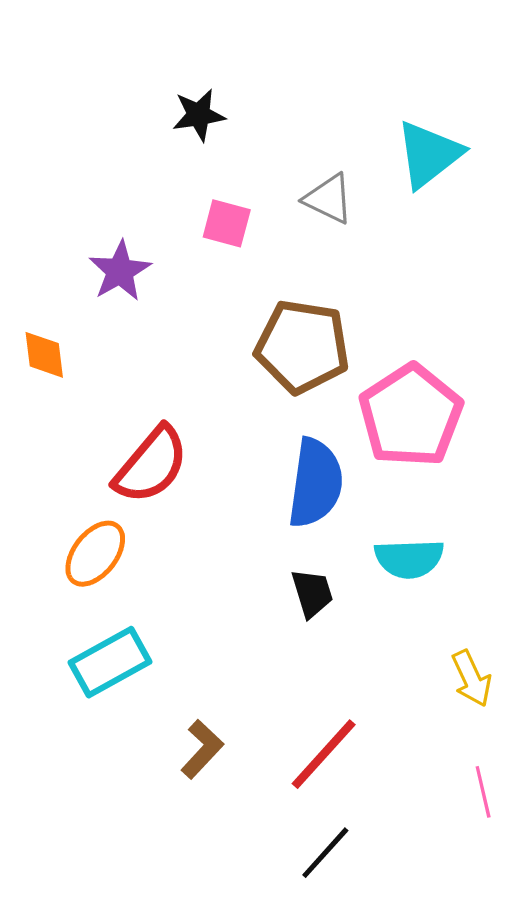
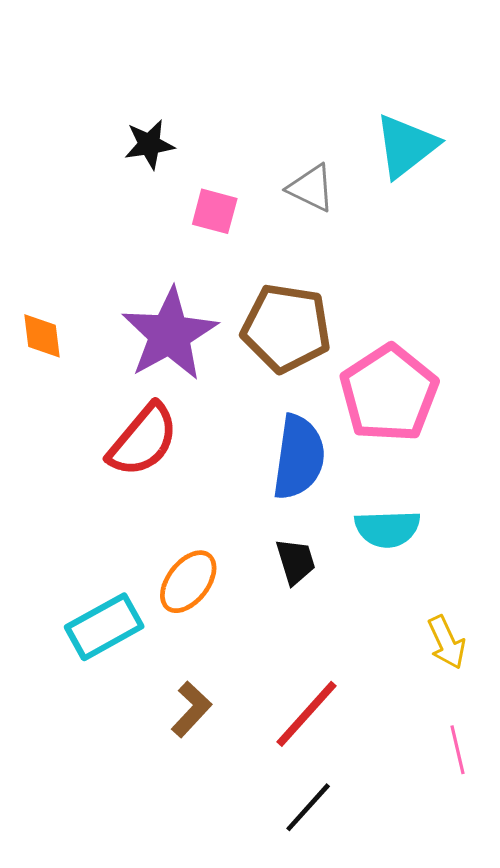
black star: (199, 115) -> (149, 144), moved
purple star: (120, 271) -> (170, 334), moved, size x1.6
orange ellipse: (95, 554) -> (188, 582), moved

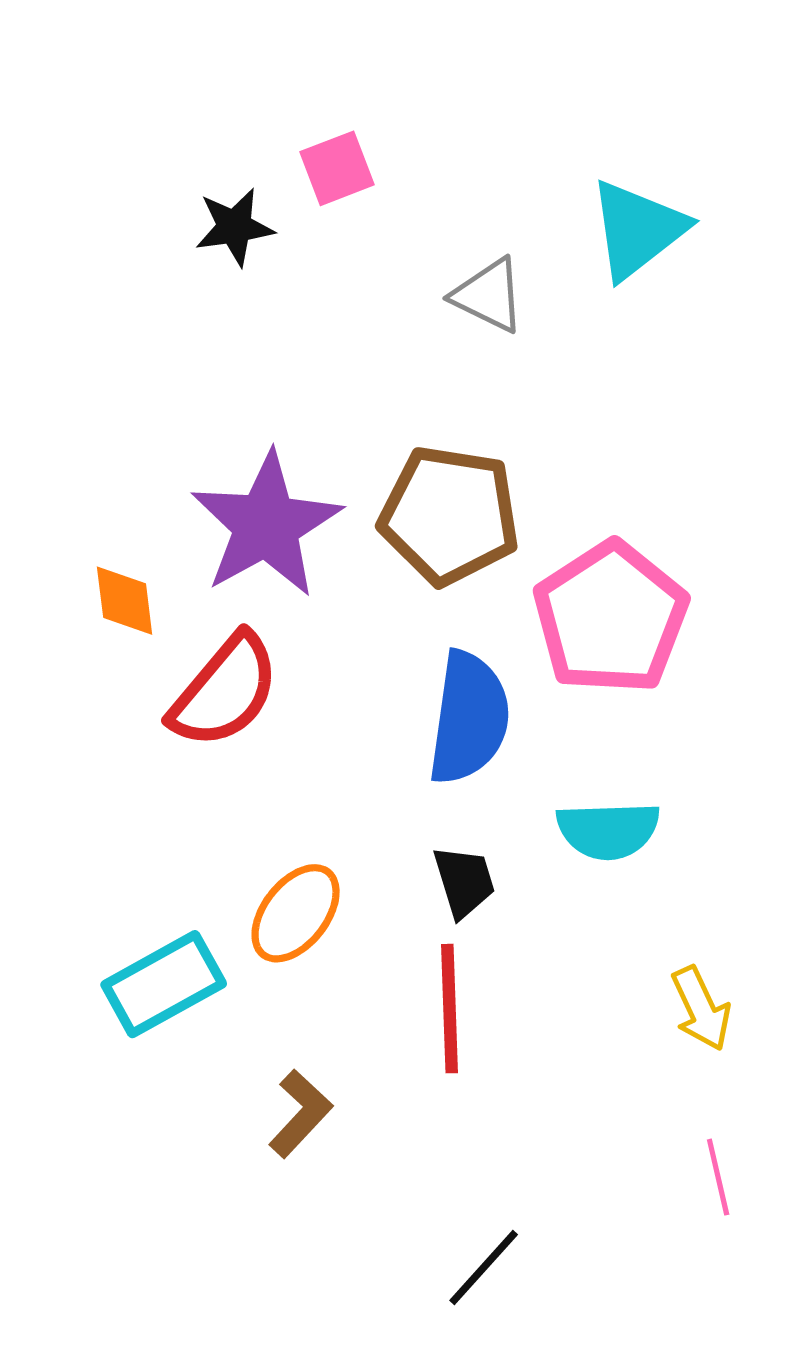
pink square: (215, 211) -> (337, 168), moved, turned -36
orange diamond: (42, 336) -> (125, 601), moved
red line: (306, 714) -> (449, 1009), moved, turned -44

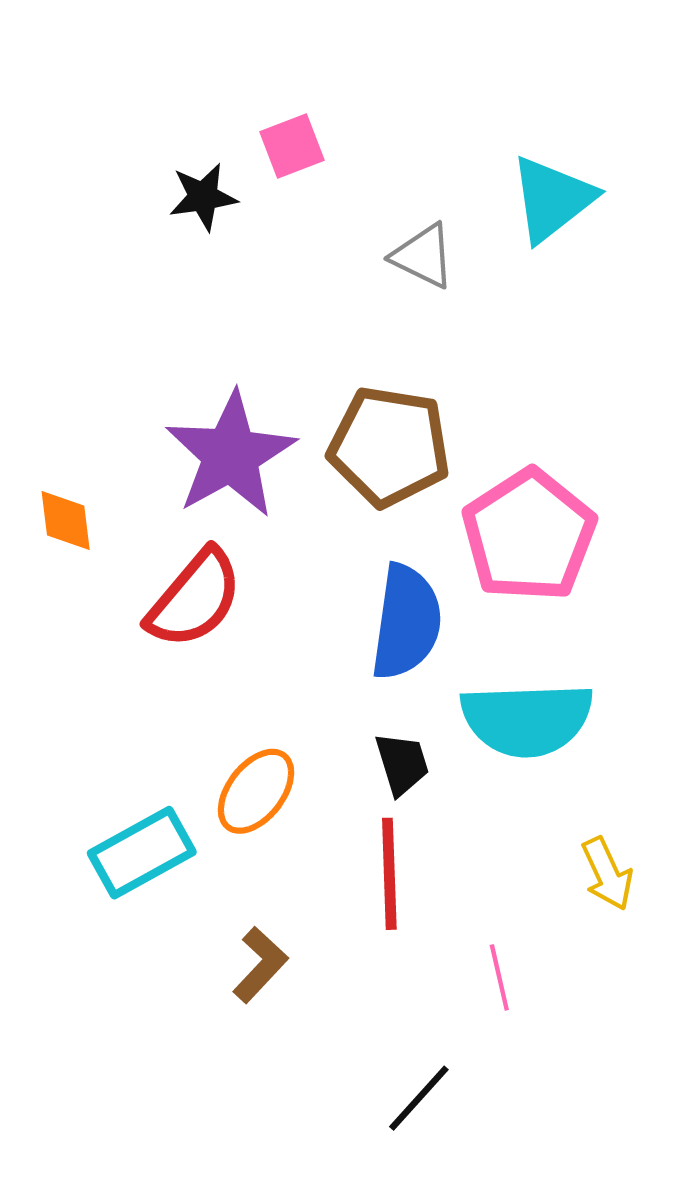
orange diamond: (125, 601) -> (66, 520), moved
cyan semicircle: (608, 830) -> (527, 719), size x1.5
pink line: (718, 1177) -> (499, 977), moved

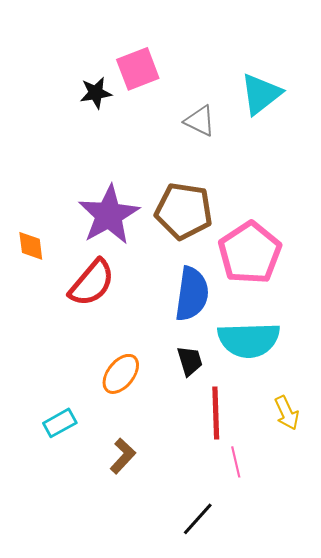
pink square: (292, 146) -> (138, 69), size x1.4
cyan rectangle: (142, 853) -> (60, 423), moved, size x0.7
red line: (389, 874) -> (216, 413), moved

